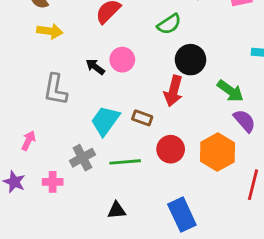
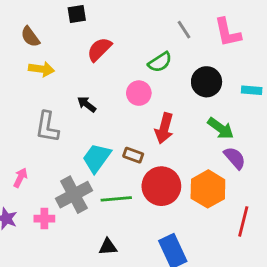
pink circle: (122, 60) -> (139, 93), moved
black circle: (191, 60) -> (207, 82), moved
red circle: (171, 149) -> (161, 186), size x1.4
gray cross: (82, 158) -> (74, 195), size x1.4

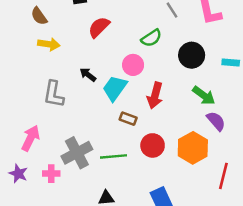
cyan trapezoid: (97, 158) -> (115, 88), moved
pink arrow: (20, 178) -> (31, 138), size x1.5
red circle: (161, 186) -> (153, 145), size x0.7

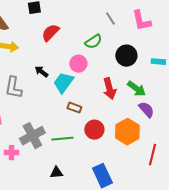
red arrow: (155, 95) -> (109, 89), moved, turned -30

